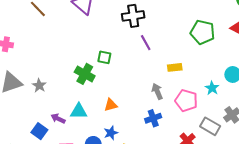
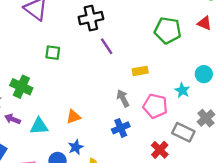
green square: (104, 57) -> (53, 53), moved
green cross: (85, 74) -> (21, 87), moved
purple arrow: (58, 119) -> (12, 119), moved

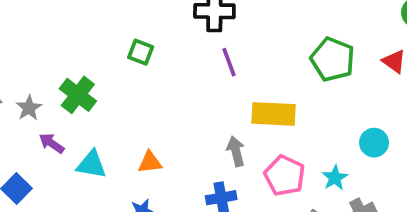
yellow rectangle: (140, 71) -> (274, 114), size x1.6
cyan star: (182, 90) -> (335, 178), moved

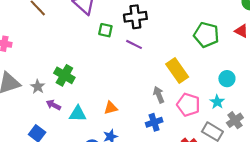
green square: (141, 52) -> (105, 30), moved
purple line: (229, 62) -> (134, 44), moved, turned -35
yellow rectangle: (274, 114) -> (177, 71), turned 60
cyan circle: (374, 143) -> (227, 79), moved

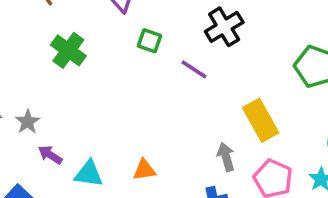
black cross: (135, 17) -> (224, 27), moved, turned -30
green cross: (64, 75) -> (68, 50), moved

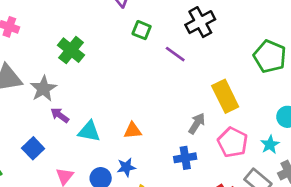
green cross: (68, 50) -> (71, 50), moved
gray star: (28, 122) -> (43, 89), size x1.4
gray arrow: (226, 157) -> (197, 123), turned 45

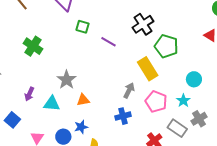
black cross: (200, 22) -> (143, 24), moved
green pentagon: (270, 56) -> (166, 46), moved
gray star: (43, 89) -> (67, 80), moved
purple arrow: (60, 115) -> (29, 94), turned -96

